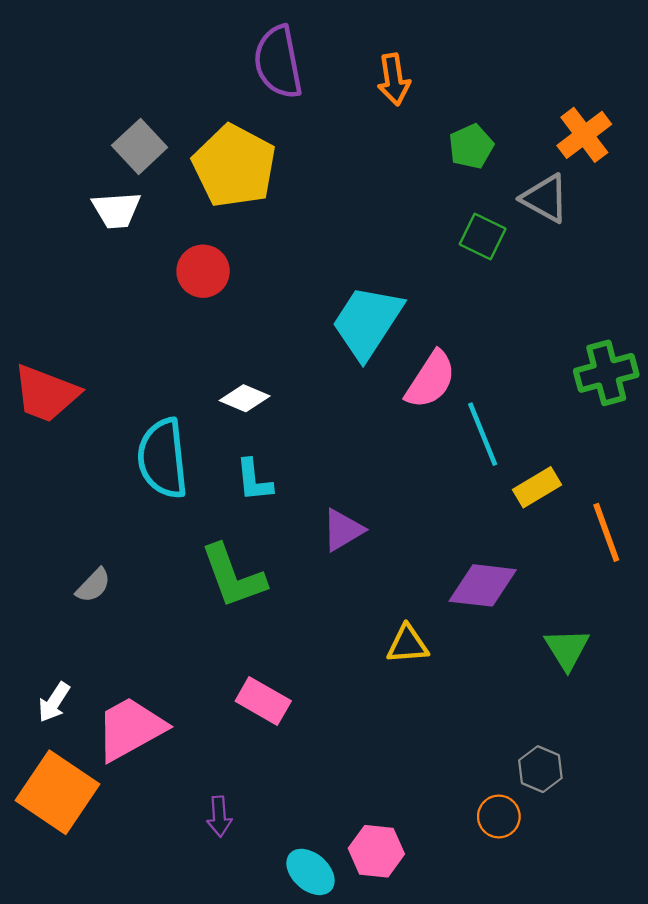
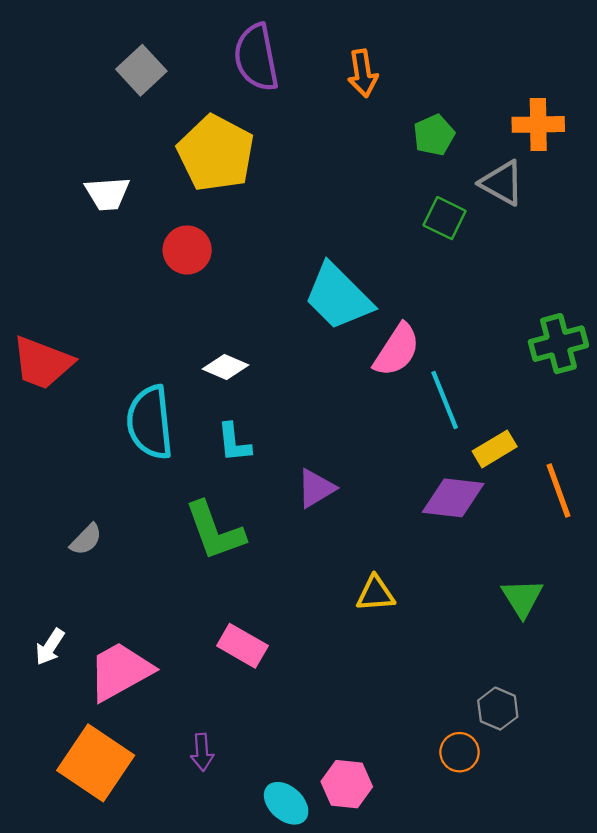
orange cross: (584, 135) -> (538, 124), turned 36
gray square: (140, 146) -> (141, 70), moved
cyan trapezoid: (367, 322) -> (338, 297), turned -78
purple diamond: (483, 585) -> (453, 498), moved
orange square: (57, 792) -> (96, 763), moved

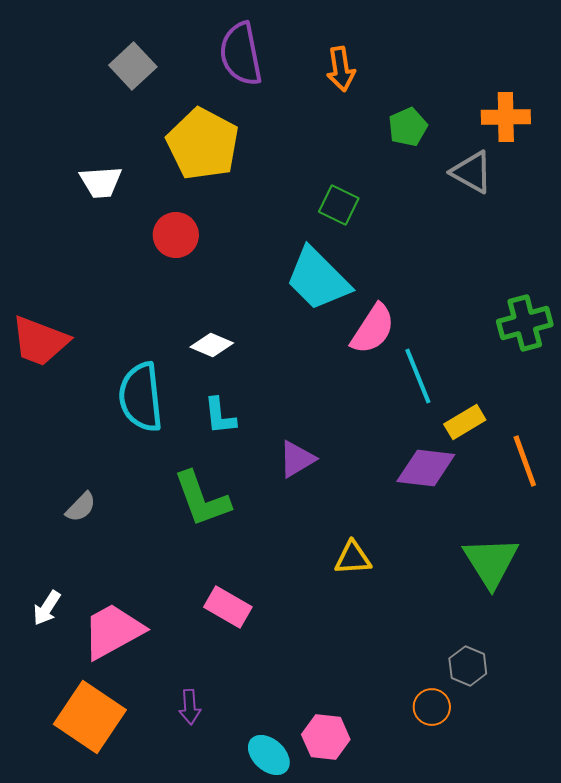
green square: (445, 218) -> (339, 205), moved
green triangle: (522, 598) -> (491, 562), size x1.4

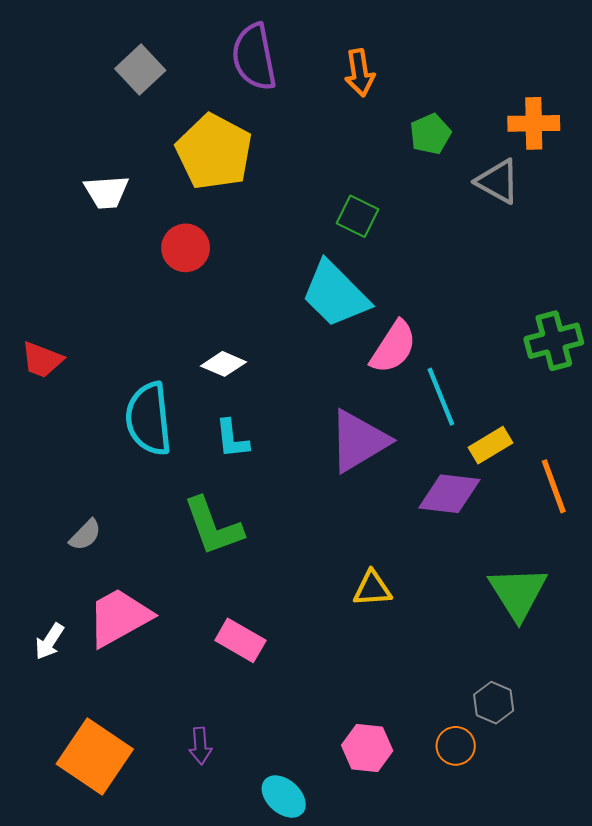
red trapezoid: (40, 341) -> (42, 360), size x0.7
purple triangle: (297, 459) -> (359, 441), moved, size x1.6
pink trapezoid: (113, 631) -> (119, 617), moved
pink hexagon: (326, 737) -> (367, 748), moved

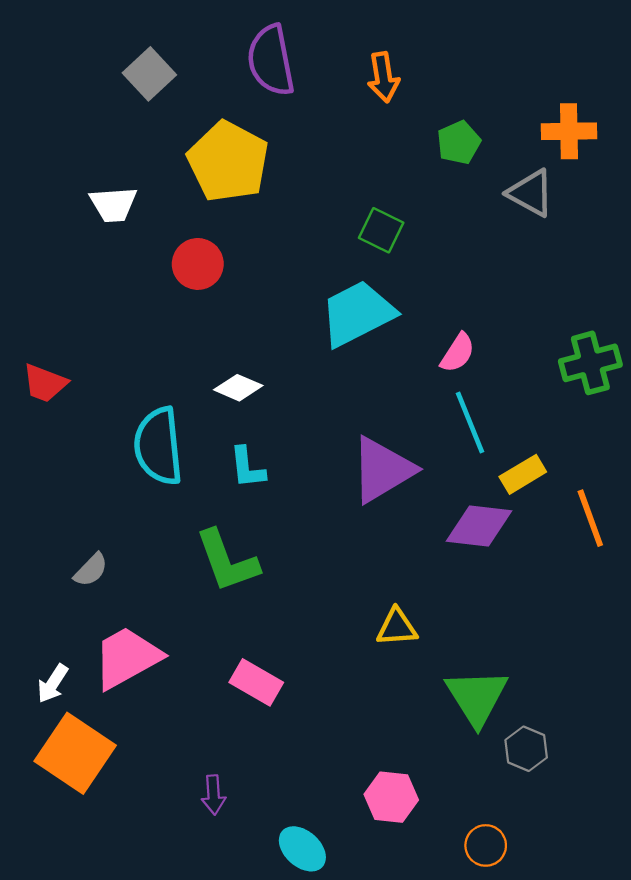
cyan trapezoid: (335, 294) -> (357, 313), turned 108
pink semicircle: (393, 347) -> (458, 353), moved, size x0.7
green triangle: (518, 593) -> (477, 697), moved
orange circle: (456, 746) -> (486, 845), moved
orange square: (95, 756) -> (75, 753), moved

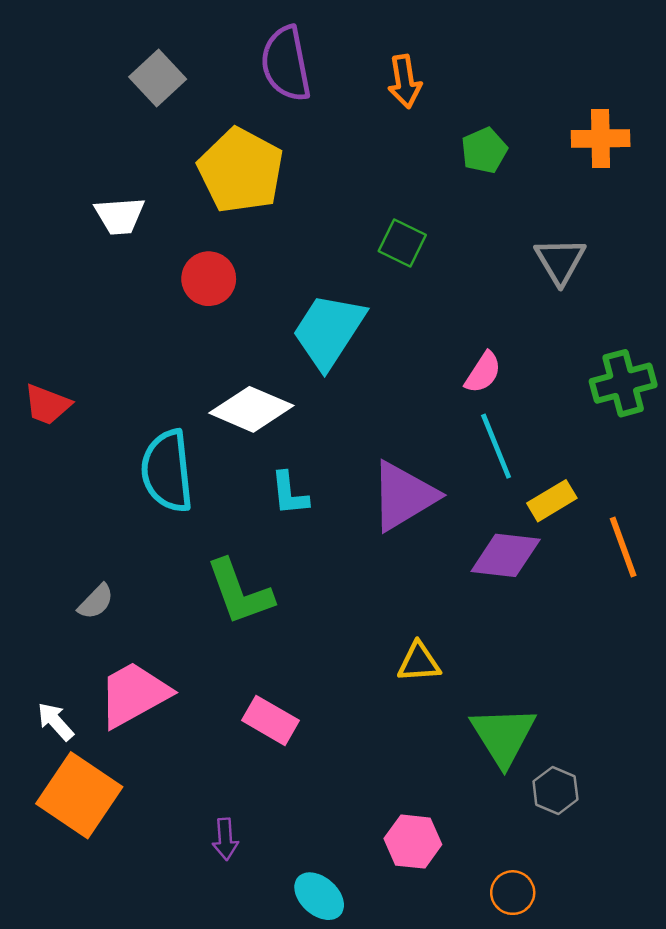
gray triangle: (531, 193) -> (560, 261), moved, turned 30
cyan trapezoid: (357, 313) -> (329, 331), moved, turned -30
white diamond: (238, 388) -> (251, 409), size x1.6
cyan L-shape: (247, 468) -> (289, 494), moved
white arrow: (53, 684) -> (56, 722), turned 105

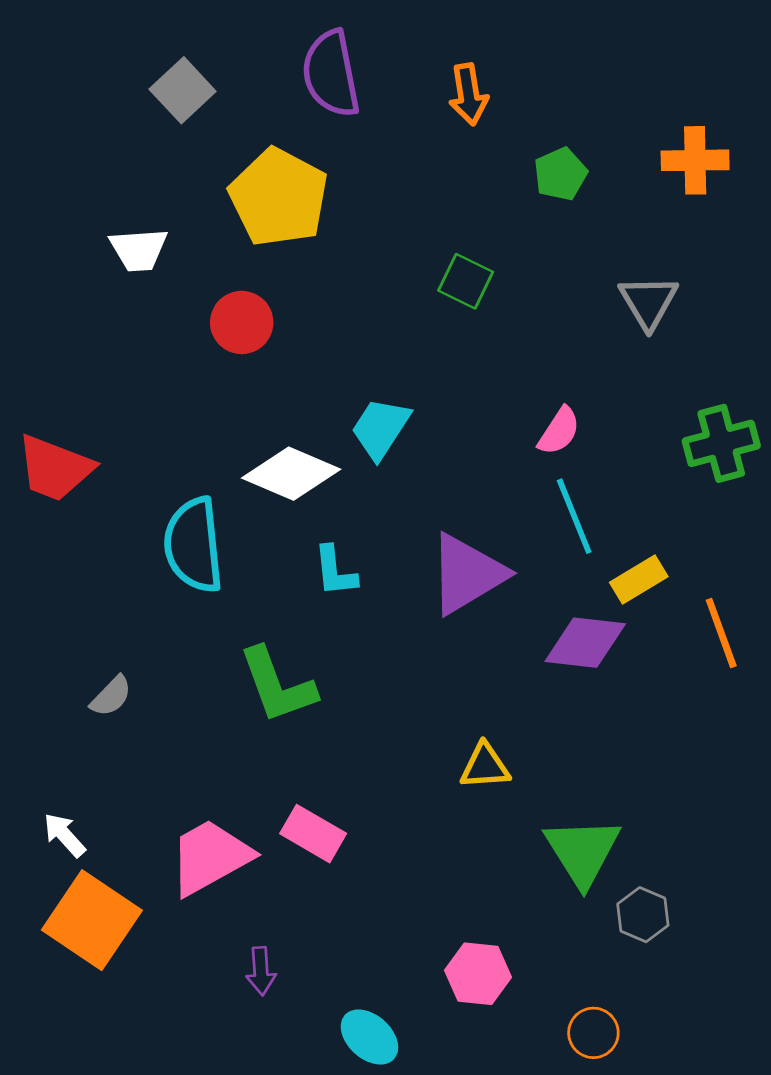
cyan trapezoid: (329, 331) -> (380, 428), moved, size x0.7
red trapezoid: (47, 405) -> (55, 468), size x1.4
pink trapezoid: (134, 694) -> (210, 857), moved

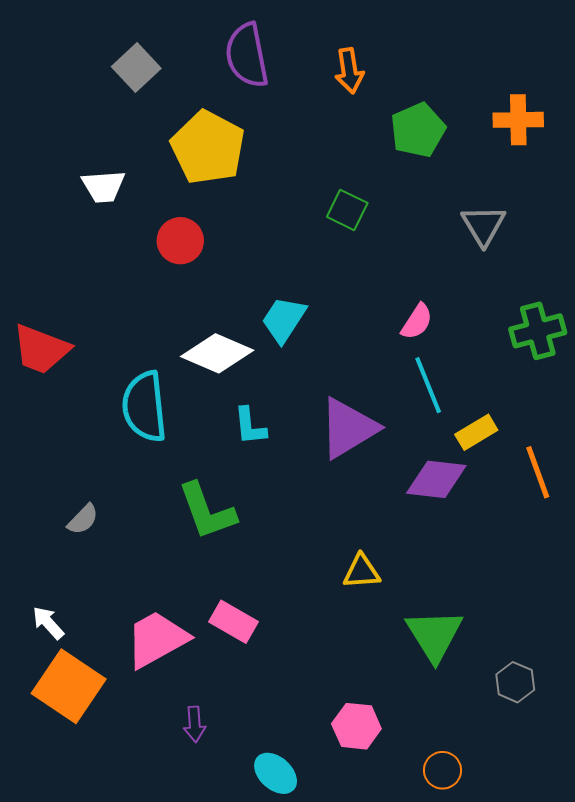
green pentagon: (560, 174) -> (418, 130), size x1.4
gray hexagon: (643, 915) -> (515, 682), moved

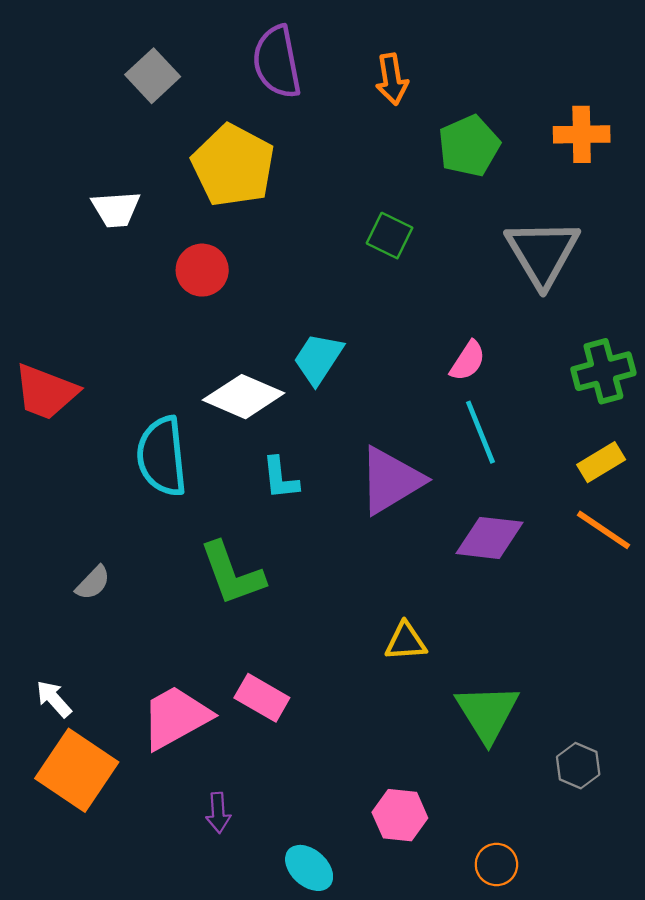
gray triangle: (483, 225) -> (542, 253), size x1.5
yellow rectangle: (476, 432) -> (601, 462), moved
orange line: (538, 472) -> (603, 530), turned -36

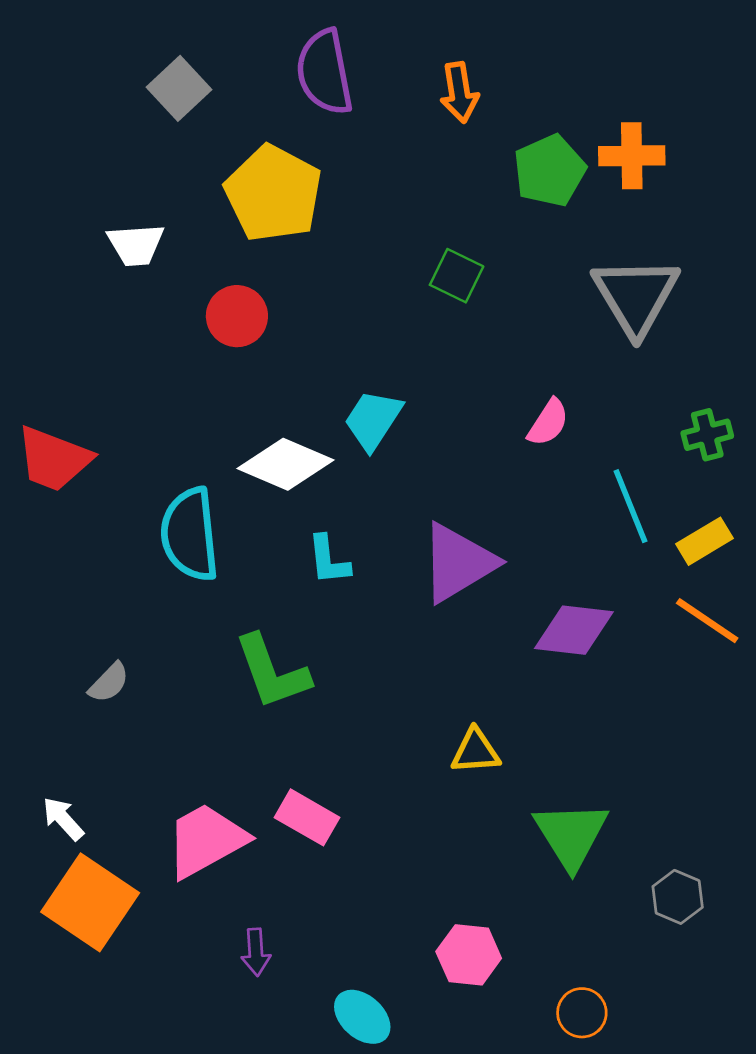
orange cross: (582, 134) -> (632, 156), moved
green cross: (603, 371) -> (707, 435), size x0.7
cyan line: (480, 432) -> (630, 506), moved

